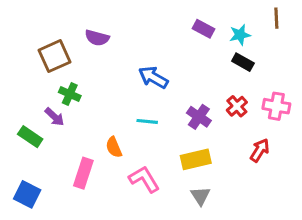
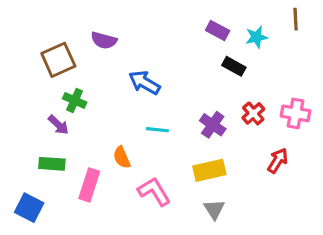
black rectangle: (243, 62) -> (234, 66), moved
blue arrow: (153, 77) -> (144, 83), moved
green rectangle: (30, 137) -> (52, 164), moved, turned -30

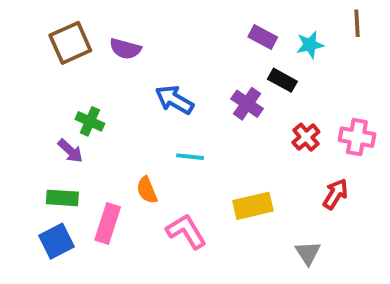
brown square: (58, 60) -> (70, 43), moved
purple cross: (213, 125) -> (247, 104), moved
blue square: (29, 208) -> (57, 241), moved, turned 36
gray triangle: (214, 209) -> (308, 253), moved

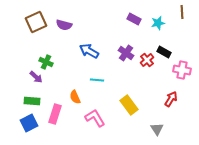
black rectangle: (282, 80) -> (164, 52), moved
red cross: (306, 137) -> (147, 60), moved
yellow rectangle: (253, 206) -> (129, 105), turned 66

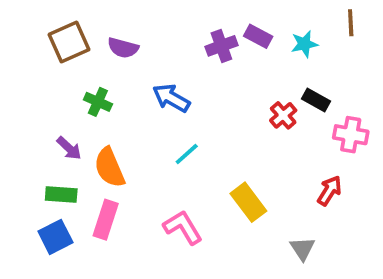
purple cross: (126, 53) -> (221, 46), moved, turned 35
green cross: (46, 62) -> (98, 102), moved
cyan line: (97, 80) -> (187, 154), turned -48
orange semicircle: (75, 97) -> (109, 167), moved, size x1.5

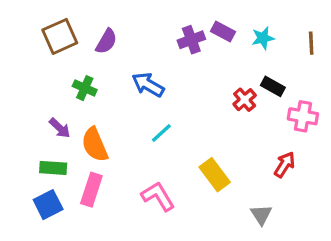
brown line: (351, 23) -> (311, 43), moved
purple semicircle: (123, 48) -> (106, 41), turned -75

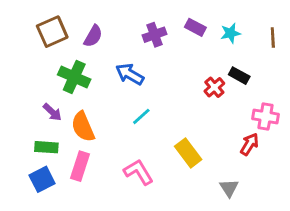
purple cross: (191, 40) -> (154, 35), moved
green cross: (85, 88) -> (74, 77), size x1.5
pink cross: (303, 116) -> (266, 116), moved

